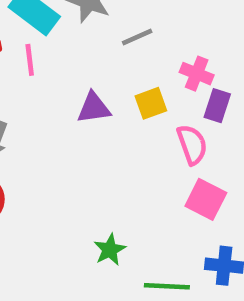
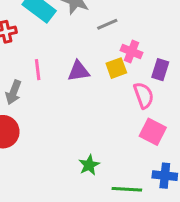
pink line: (30, 60) -> (38, 70), moved
pink cross: (197, 74) -> (131, 51), moved

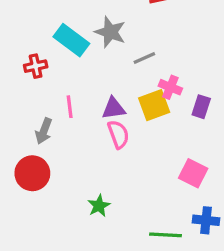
yellow square: (116, 68) -> (154, 105), size x1.4
pink semicircle: (144, 95) -> (118, 134), moved
green star: (89, 165) -> (99, 206), moved

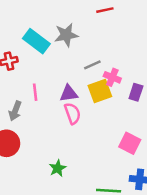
gray star: (110, 32) -> (66, 35), turned -30
gray line: (144, 58) -> (92, 65), moved

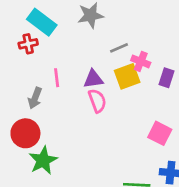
cyan rectangle: (36, 41) -> (42, 22), moved
green star: (57, 168) -> (43, 160), moved, size x1.5

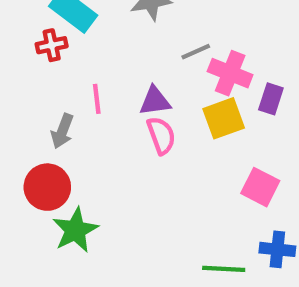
pink cross: (141, 61) -> (230, 73), size x1.4
yellow square: (127, 76) -> (224, 118), moved

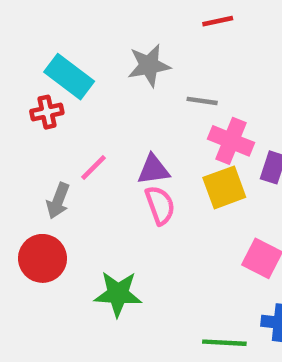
gray line: (196, 52) -> (202, 101), moved, turned 32
pink line: (97, 99) -> (93, 167), turned 52
green star: (75, 230) -> (118, 294), moved, turned 30

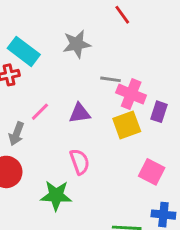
red line: (218, 21) -> (122, 15), turned 66
gray line: (202, 101) -> (111, 79), moved
pink semicircle: (160, 205) -> (80, 162), moved

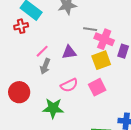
gray arrow: (16, 134) -> (45, 66), moved
pink semicircle: (80, 162) -> (69, 85), turned 84
pink square: (152, 172) -> (97, 87), moved, turned 36

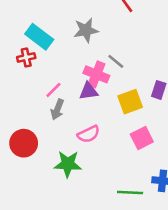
gray line: (90, 29) -> (116, 61), turned 32
pink cross: (104, 39) -> (96, 74), moved
pink square: (97, 87) -> (142, 138), moved

